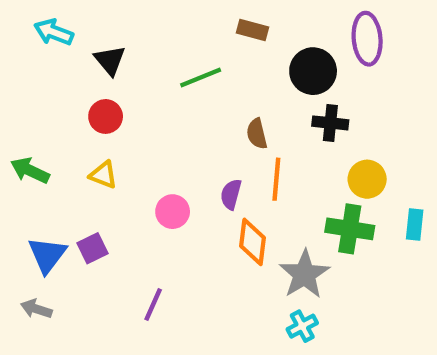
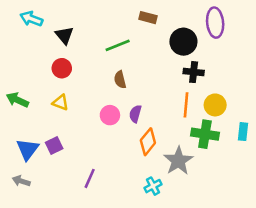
brown semicircle: (257, 134) -> (120, 80), moved
orange line: (276, 179) -> (186, 105), moved
pink circle: (173, 212) -> (110, 115), moved
orange diamond: (253, 242) -> (148, 142), turned 32
cyan cross: (302, 326) -> (153, 186), moved

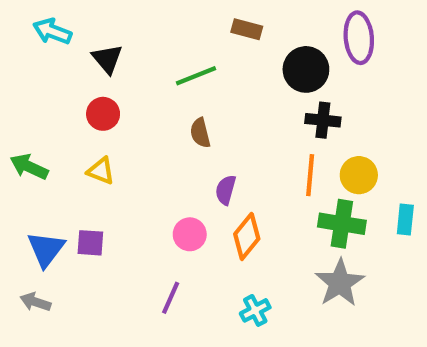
pink circle: (110, 115) -> (190, 234), moved
purple square: (54, 146) -> (90, 243), turned 30
gray star: (178, 161) -> (340, 283), moved
purple line: (90, 178) -> (171, 298), moved

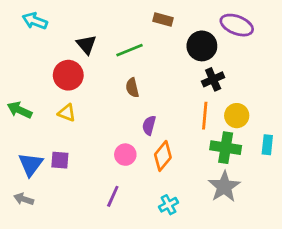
purple ellipse: (359, 38) -> (237, 25), turned -64
black triangle: (107, 59) -> (86, 45), moved
red circle: (103, 114) -> (68, 75), size x1.4
black cross: (323, 120) -> (213, 79), turned -30

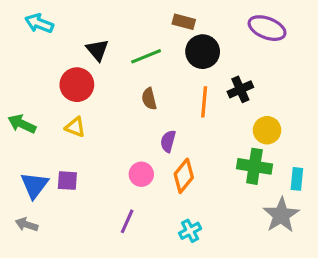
black circle: (202, 46) -> (203, 52), moved
orange line: (205, 116) -> (204, 102), moved
cyan rectangle: (267, 145) -> (297, 179), moved
gray star: (224, 187) -> (281, 215), moved

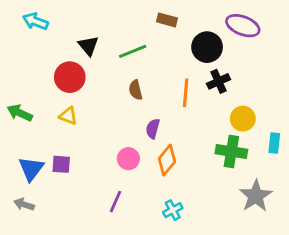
black circle: (203, 52) -> (207, 47), moved
cyan rectangle: (297, 179) -> (274, 143), moved

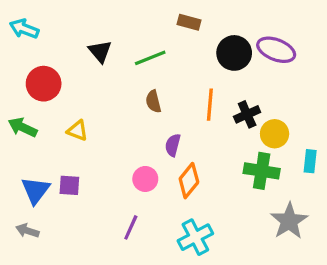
cyan arrow: (35, 21) -> (24, 29), moved
purple ellipse: (243, 26) -> (276, 50), moved
red circle: (70, 77) -> (44, 84), moved
black cross: (218, 81) -> (247, 114), moved
cyan cross: (173, 210) -> (195, 237), size x1.5

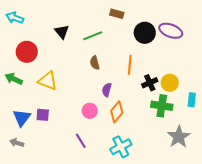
black cross: (247, 114) -> (150, 83), moved
yellow triangle: (77, 131) -> (48, 81), size x1.5
purple line: (131, 227) -> (81, 141), turned -56

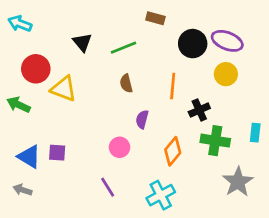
yellow triangle: (48, 81) -> (64, 89), moved
yellow circle: (170, 83) -> (226, 74), moved
orange diamond: (117, 112) -> (173, 151), moved
blue triangle: (22, 118) -> (29, 157), turned -36

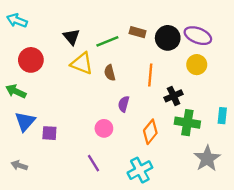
brown rectangle: (155, 18) -> (138, 32), moved
yellow triangle: (64, 89) -> (82, 63), moved
blue triangle: (29, 157) -> (25, 121), moved, turned 40

